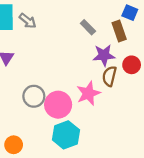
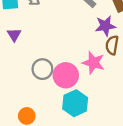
pink star: (88, 93) -> (93, 63), turned -30

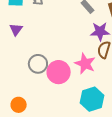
cyan hexagon: (75, 103) -> (92, 99), moved

